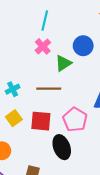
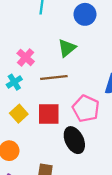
pink cross: (43, 46) -> (26, 57), moved
blue circle: (83, 46) -> (85, 14), moved

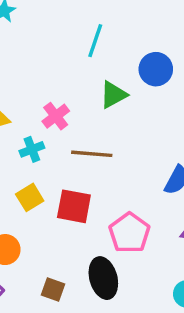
green triangle: (67, 48) -> (113, 95), moved
pink pentagon: (86, 109) -> (129, 233), moved
black ellipse: (74, 140) -> (103, 278), moved

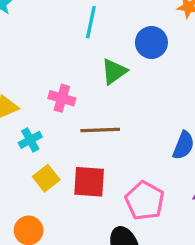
pink cross: (56, 116) -> (62, 98), turned -30
cyan cross: (32, 149) -> (30, 140), moved

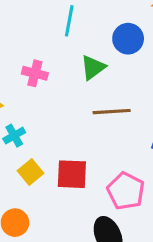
pink cross: (62, 98) -> (35, 73), moved
brown line: (100, 130) -> (112, 112), moved

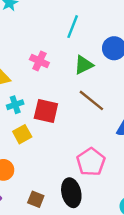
brown line: (112, 112) -> (91, 100), turned 32
red square: (72, 174) -> (46, 111), moved

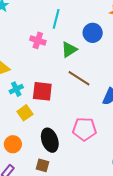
pink cross: (39, 61) -> (38, 40), moved
pink pentagon: (91, 162) -> (84, 129), turned -30
black ellipse: (71, 193) -> (50, 140), moved

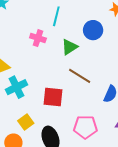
cyan cross: (16, 89) -> (17, 87), size x1.5
red square: (42, 91) -> (53, 97), moved
yellow square: (25, 113) -> (26, 122), moved

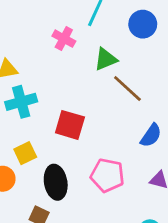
blue circle: (93, 30) -> (143, 24), moved
brown line: (80, 76) -> (127, 89), moved

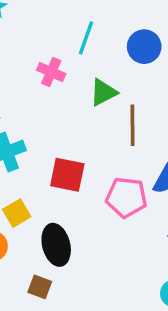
brown line: (127, 89) -> (132, 125), turned 52
pink pentagon: (107, 175) -> (126, 197), moved

